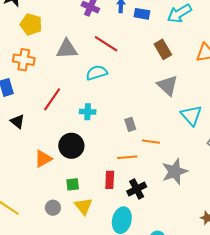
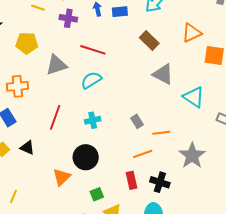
yellow pentagon: (31, 24) -> (27, 43), moved
black cross: (137, 189) -> (160, 182), turned -30

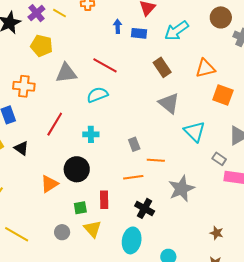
purple cross: (68, 18) -> (36, 13), moved, turned 30
red rectangle: (131, 180) -> (104, 200), moved

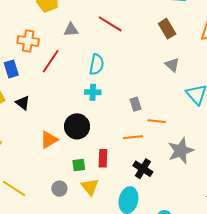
gray triangle: (66, 73) -> (71, 30), size x0.7
cyan semicircle: (97, 95) -> (97, 64), moved, turned 120
gray triangle: (169, 103) -> (172, 65), size x0.7
red line: (55, 124) -> (51, 61), moved

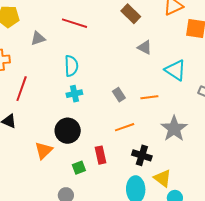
red line: (51, 61) -> (22, 89), moved
orange line: (156, 121) -> (149, 97), moved
yellow triangle: (90, 187) -> (163, 178), moved

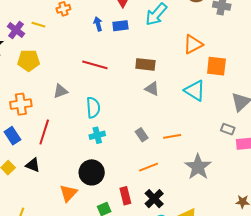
brown rectangle: (131, 14) -> (145, 64), moved, turned -36
gray triangle: (38, 38) -> (60, 91), moved
gray triangle: (145, 47) -> (152, 89), moved
cyan triangle: (175, 70) -> (195, 91), moved
black cross: (142, 155) -> (154, 199), moved, turned 30

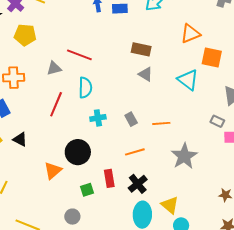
red line: (95, 65) -> (79, 55), moved
red line: (44, 132) -> (56, 104), moved
cyan cross: (97, 135) -> (98, 118), moved

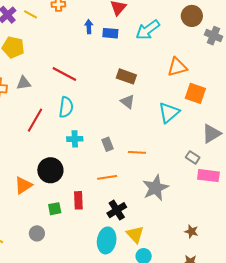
gray triangle: (54, 68) -> (24, 83), moved
cyan triangle: (188, 80) -> (169, 113), turned 35
black cross: (138, 184) -> (117, 210), moved

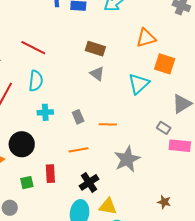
yellow triangle: (135, 234) -> (108, 206), turned -36

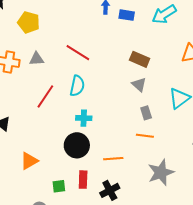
gray rectangle: (78, 117) -> (146, 113), moved
black circle: (22, 144) -> (77, 145), moved
black cross: (89, 182) -> (110, 190), moved

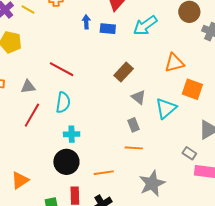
gray triangle: (37, 59) -> (28, 87), moved
brown rectangle: (140, 59) -> (124, 72), turned -66
gray triangle: (139, 85) -> (139, 97), moved

